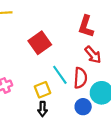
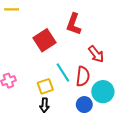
red L-shape: (86, 26) -> (74, 24), moved

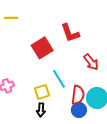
red L-shape: (74, 24) -> (70, 33), turned -40
red semicircle: (83, 76) -> (78, 95), moved

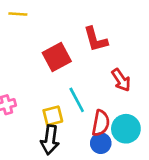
black arrow: (41, 110) -> (50, 140), size x1.5

